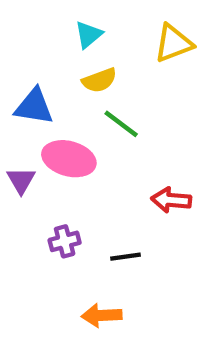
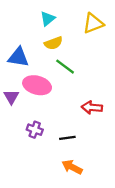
purple cross: (65, 241) -> (35, 130), turned 35
orange arrow: (102, 315) -> (72, 167), moved, turned 30

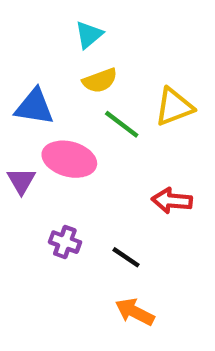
yellow triangle: (93, 23) -> (174, 107), moved
black line: (67, 138) -> (126, 257), turned 42

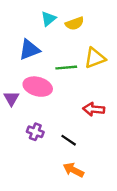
yellow semicircle: (100, 81) -> (75, 23), moved
blue triangle: (34, 107) -> (29, 50), moved, turned -30
green line: (122, 124) -> (66, 68), turned -42

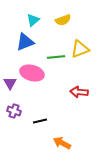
cyan triangle: (48, 19) -> (33, 20), moved
purple cross: (35, 132) -> (14, 111), moved
black line: (69, 140) -> (40, 121), moved, turned -48

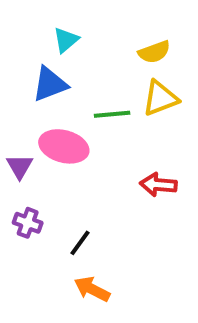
yellow semicircle: (63, 20) -> (154, 52), moved
black line: (40, 121) -> (80, 243), turned -40
orange arrow: (62, 143) -> (92, 289), moved

